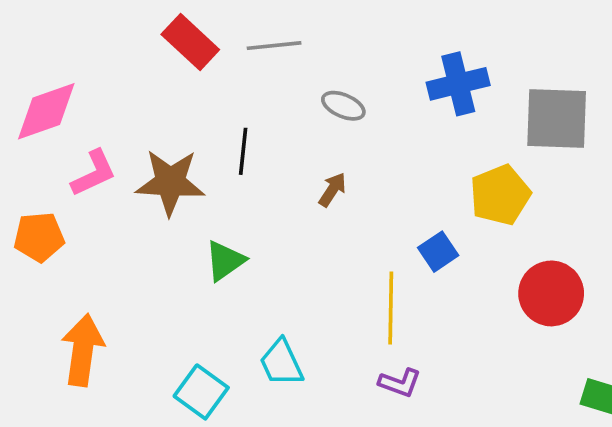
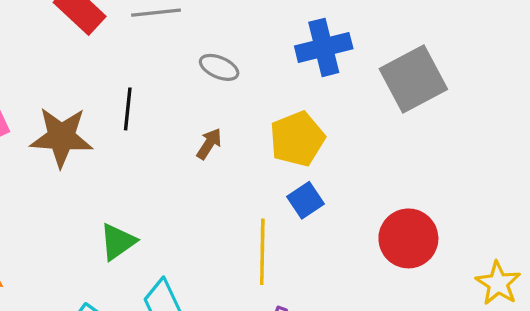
gray square: (557, 118) -> (413, 79), turned -30
yellow pentagon: (500, 195) -> (297, 139), moved
green triangle: (225, 261) -> (118, 242), moved

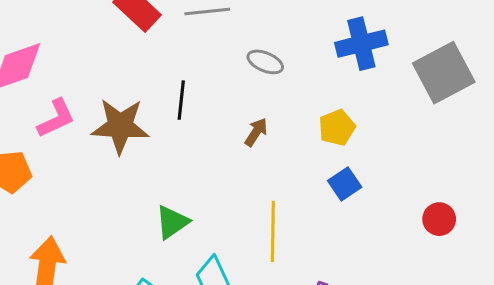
yellow pentagon: (297, 139) -> (337, 128), size x0.7
red circle: (408, 238) -> (439, 219), size x0.6
yellow line: (262, 252) -> (273, 231), moved

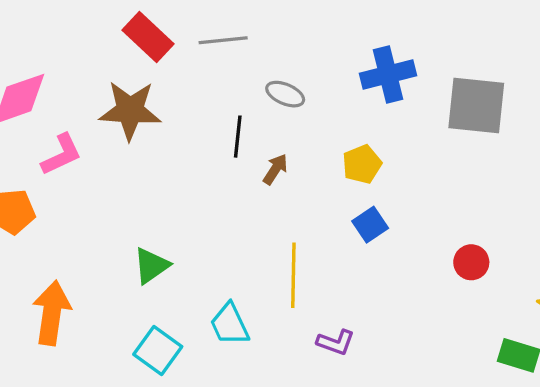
gray square: (444, 73) -> (476, 106), turned 34
black line: (181, 100) -> (238, 137), moved
brown star: (120, 126) -> (130, 110), moved
green triangle: (172, 222) -> (151, 266), moved

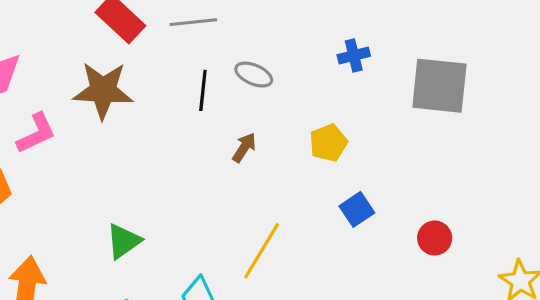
blue cross: (388, 74) -> (354, 55), size x0.6
black line: (238, 137) -> (203, 90), moved
blue square: (370, 225) -> (357, 209), moved
yellow line: (293, 275) -> (262, 251), turned 30

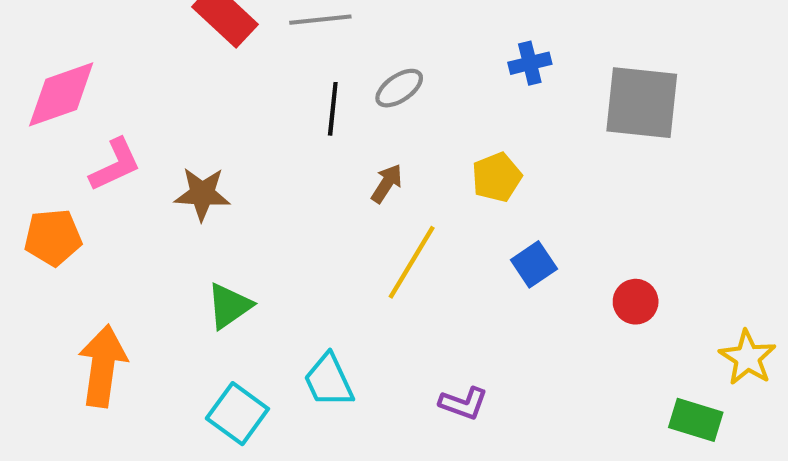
gray ellipse: (254, 75) -> (399, 88), turned -57
brown star: (103, 90) -> (202, 194), moved, size x0.7
yellow line: (262, 251) -> (412, 262), moved

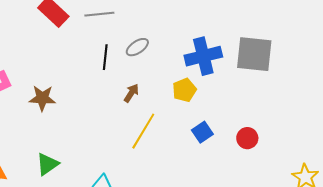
blue cross: (530, 63) -> (203, 56), moved, size x1.8
red circle: (636, 302) -> (247, 138), moved
green triangle: (229, 306) -> (47, 164), moved

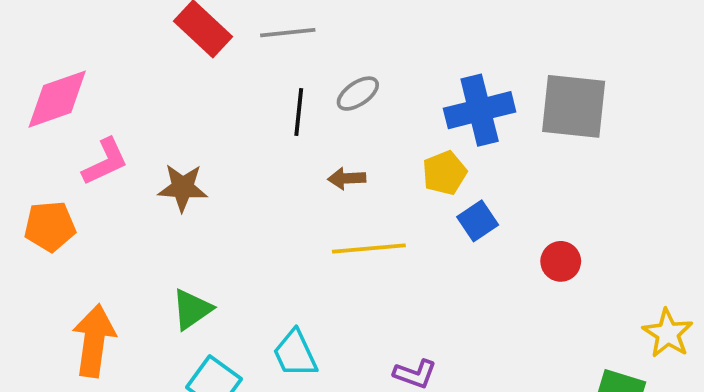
brown arrow: (131, 93) -> (347, 178), turned -126
yellow line: (143, 131) -> (369, 248), turned 54
blue square: (202, 132) -> (478, 221), moved

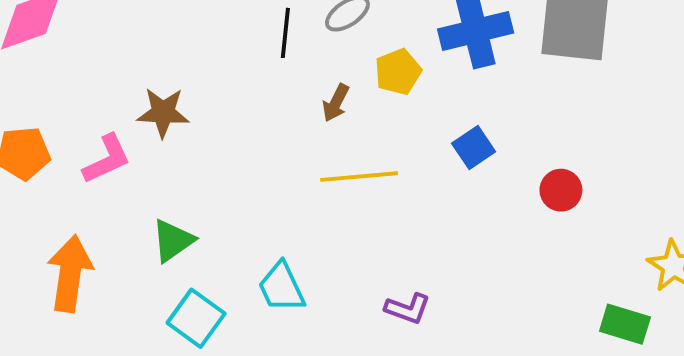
pink L-shape: (105, 162) -> (107, 159), moved
yellow pentagon: (445, 173) -> (398, 72), moved
brown arrow: (347, 178) -> (336, 103), turned -60

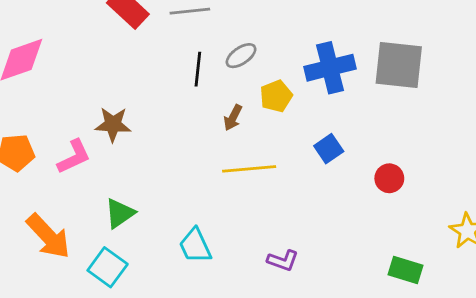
orange arrow: (70, 274) -> (48, 236), turned 129
cyan square: (196, 318) -> (108, 267), moved
green rectangle: (625, 324) -> (405, 270), moved

